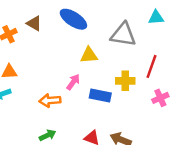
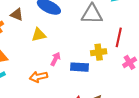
yellow triangle: (89, 55) -> (39, 35), moved

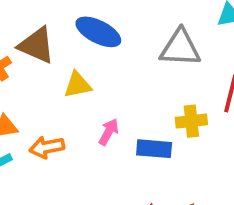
brown triangle: (17, 15) -> (37, 45), size x1.5
orange arrow: (38, 77) -> (47, 147), moved

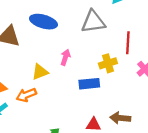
yellow triangle: (78, 85) -> (40, 72), moved
pink arrow: (109, 132) -> (65, 57), moved

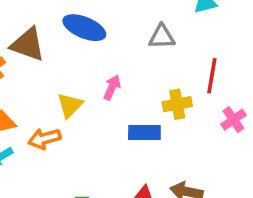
gray triangle: (93, 22) -> (162, 37), size x0.7
yellow triangle: (40, 72) -> (70, 105), turned -30

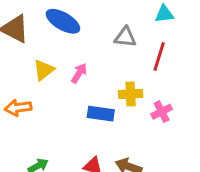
red line: (212, 76) -> (159, 57), moved
yellow triangle: (70, 105) -> (44, 70), moved
pink cross: (233, 120) -> (162, 112), moved

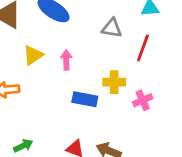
pink arrow: (79, 73) -> (66, 60), turned -36

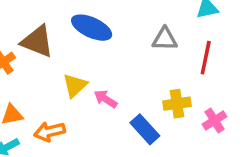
pink arrow: (66, 60) -> (106, 99), moved, turned -48
blue rectangle: (85, 99) -> (145, 129), turned 45

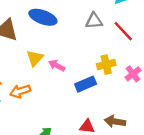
red line: (206, 58) -> (123, 31), turned -50
blue rectangle: (145, 129) -> (86, 84), turned -66

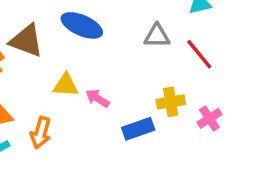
yellow triangle: (35, 58) -> (66, 85), turned 48
orange arrow: (20, 91) -> (41, 133), turned -60

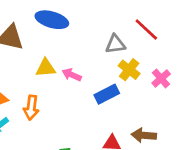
gray triangle: (157, 36) -> (115, 44), moved
yellow cross: (171, 102) -> (129, 70), turned -35

